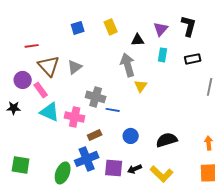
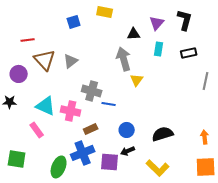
yellow rectangle: (111, 27) -> (105, 12), moved, turned -56
pink rectangle: (41, 90) -> (37, 130), moved
black arrow: (135, 169) -> (128, 151), moved

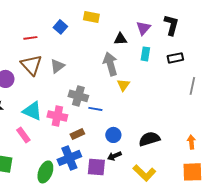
blue square: (74, 22) -> (60, 27), turned -32
red line: (28, 40) -> (30, 38), moved

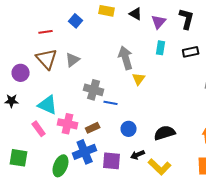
black triangle: (120, 39) -> (136, 14), moved, turned 32
pink cross: (57, 116) -> (68, 124), moved
black arrow: (114, 156) -> (138, 155), moved

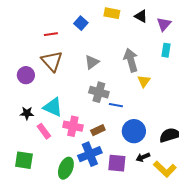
gray triangle: (73, 60) -> (92, 62), moved
black star: (12, 101) -> (27, 113), moved
blue circle: (129, 129) -> (134, 131), size x1.5

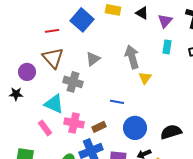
blue square: (81, 23) -> (82, 20), size x1.6
gray cross: (99, 92) -> (73, 82), moved
black star: (27, 113) -> (16, 94), moved

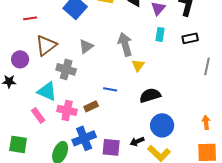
red line: (52, 31) -> (30, 18), moved
brown triangle: (53, 58) -> (46, 45), turned 35
brown rectangle: (99, 127) -> (91, 106), moved
blue circle: (135, 128) -> (162, 125), moved
black semicircle: (171, 132) -> (150, 95), moved

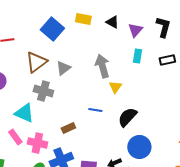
brown triangle: (46, 45) -> (36, 62), moved
blue line: (110, 89) -> (95, 110), moved
black semicircle: (150, 95) -> (127, 117), turned -30
pink cross: (67, 110) -> (37, 143), moved

